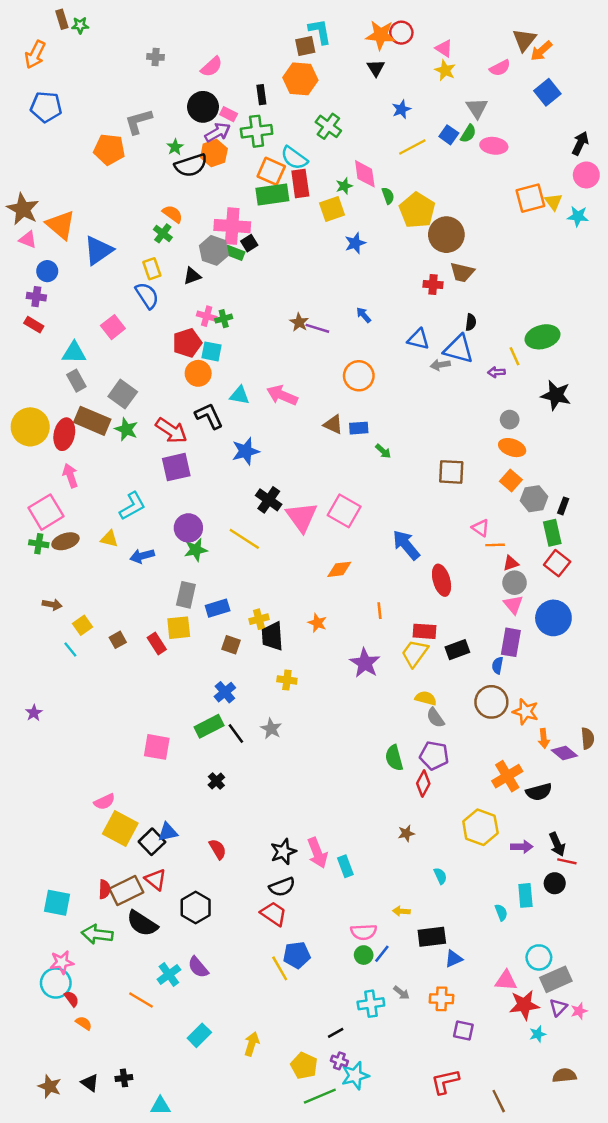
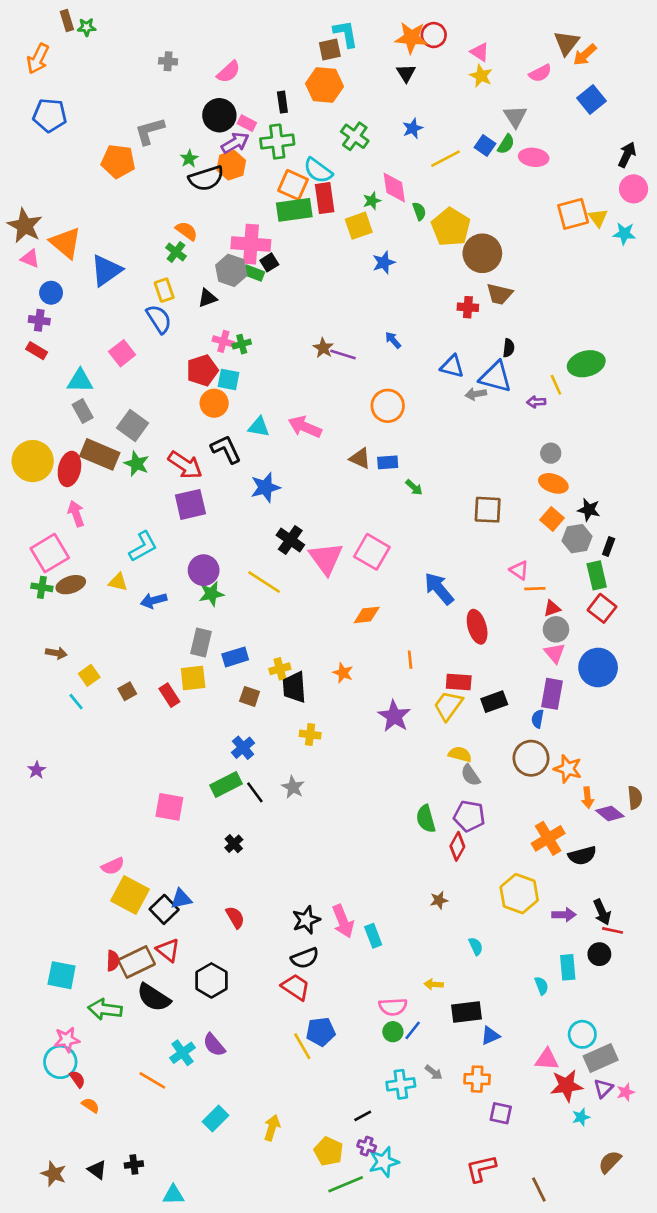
blue star: (401, 109) -> (413, 128), moved
black star: (556, 395) -> (589, 510), moved, size x0.7
brown semicircle: (564, 1075) -> (610, 1162), turned -40

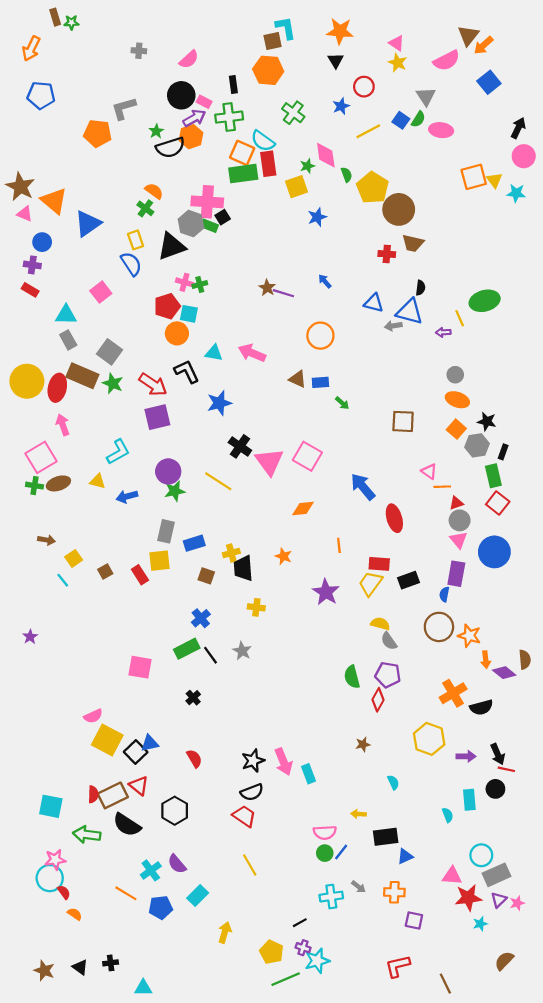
red circle: (434, 35) -> (364, 87), moved
pink semicircle: (540, 73) -> (447, 61), size x1.4
black triangle: (208, 298) -> (171, 246), size x1.8
blue pentagon: (321, 1032) -> (161, 907), moved
cyan rectangle: (215, 1118) -> (198, 895), moved

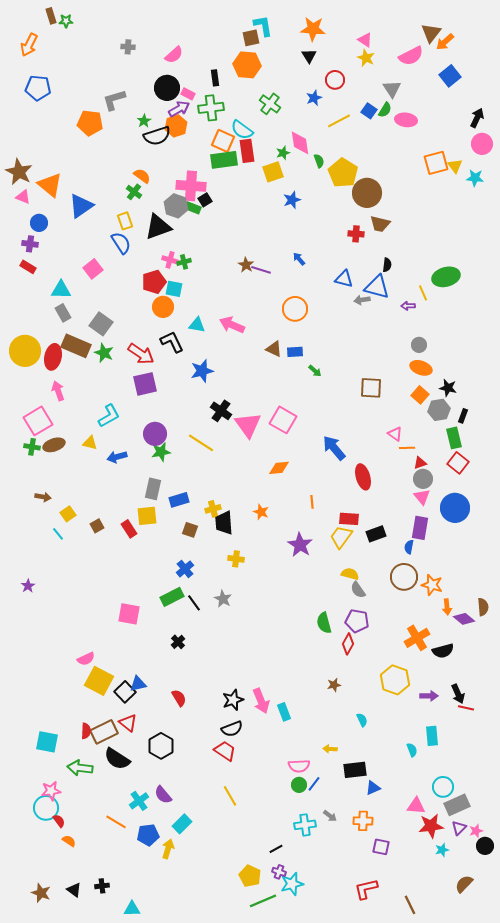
black circle: (495, 789) -> (485, 846), moved
yellow arrow: (225, 932) -> (168, 849), moved

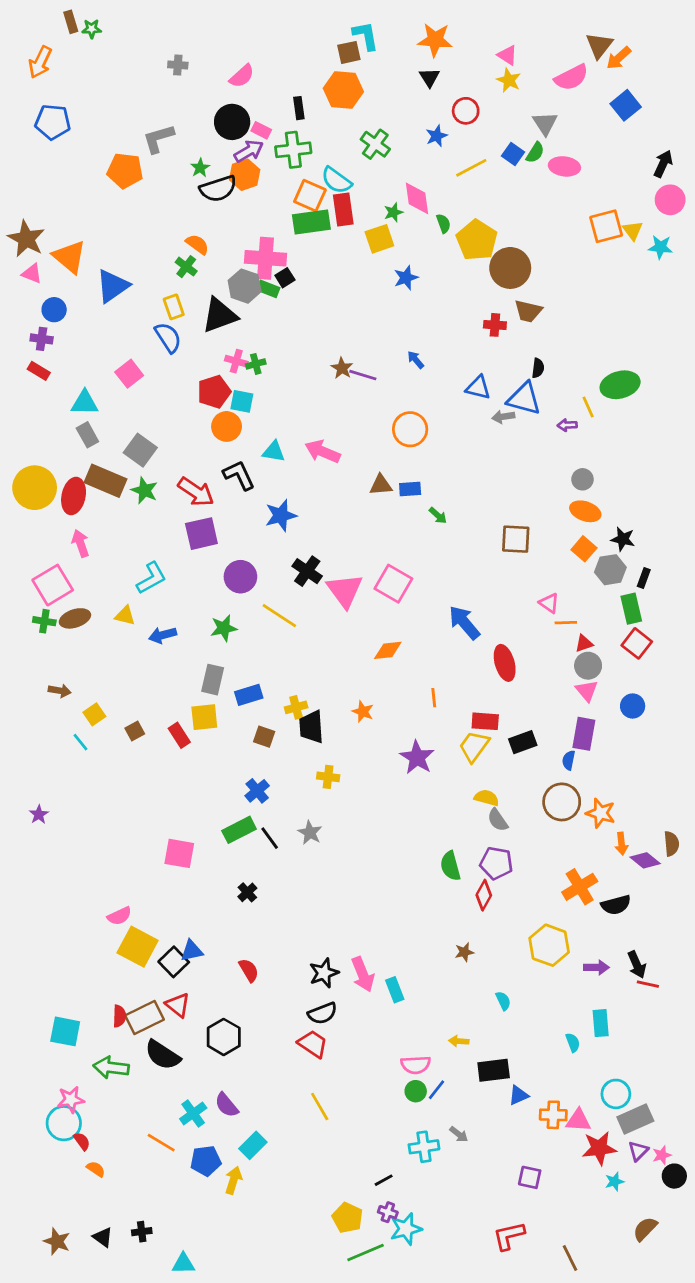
brown triangle: (274, 349) -> (381, 485), turned -30
purple circle: (155, 434) -> (240, 577), moved
blue circle: (455, 508) -> (633, 706), size x0.6
orange cross: (363, 821) -> (553, 1115), moved

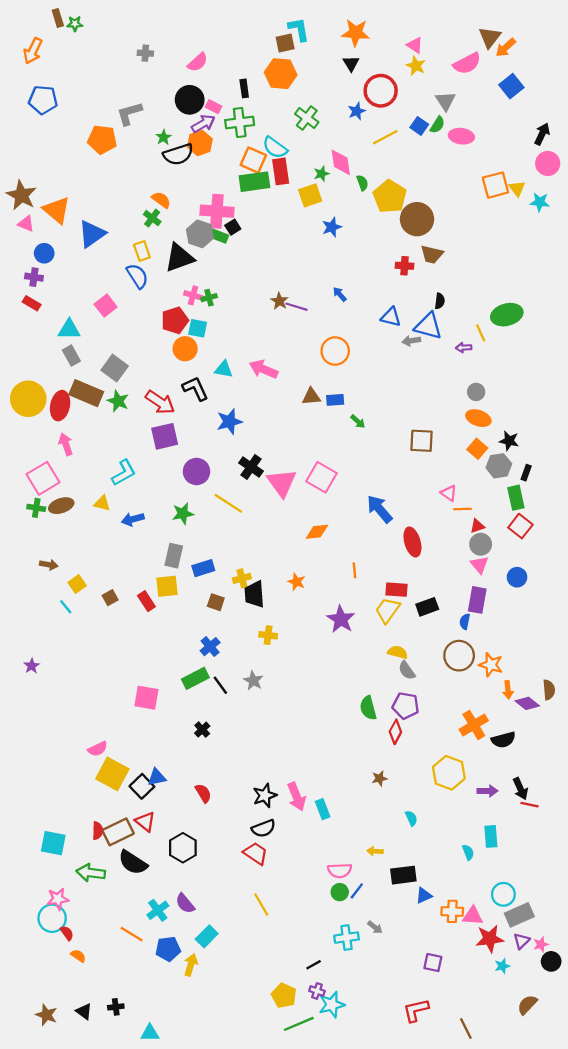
red circle: (466, 111) -> (381, 91), size x1.5

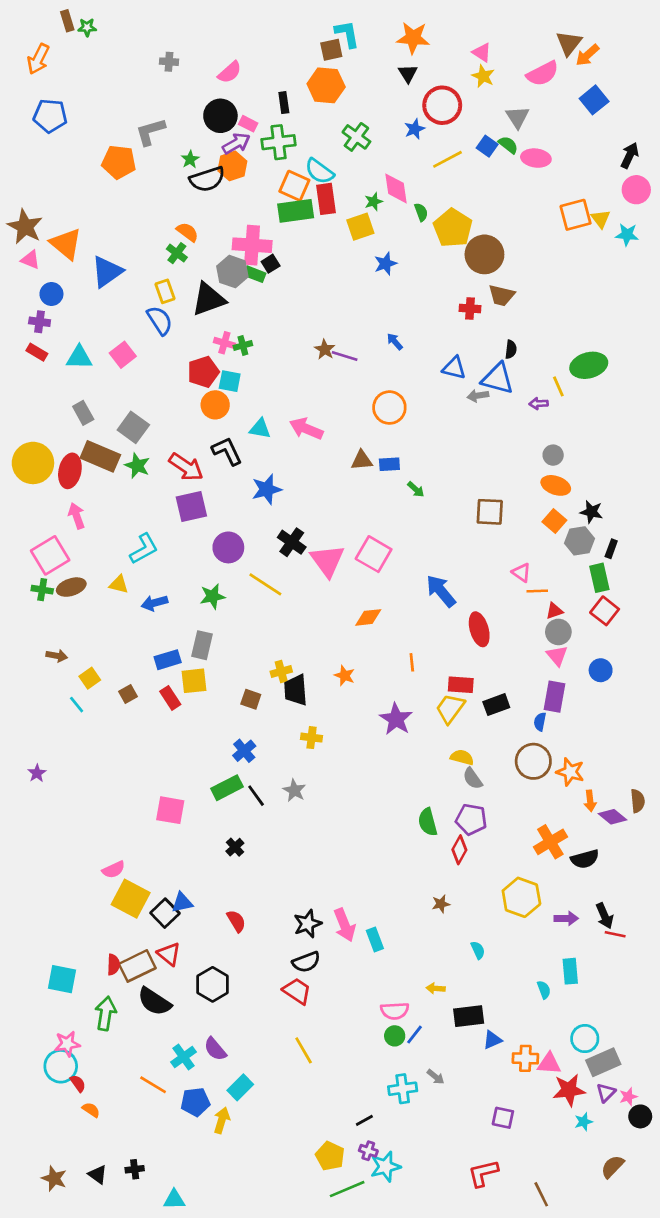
green semicircle: (437, 125) -> (508, 145), turned -84
cyan triangle: (69, 329) -> (79, 357), moved
blue rectangle: (203, 568) -> (168, 660), moved
green arrow: (91, 873) -> (106, 1013), turned 92

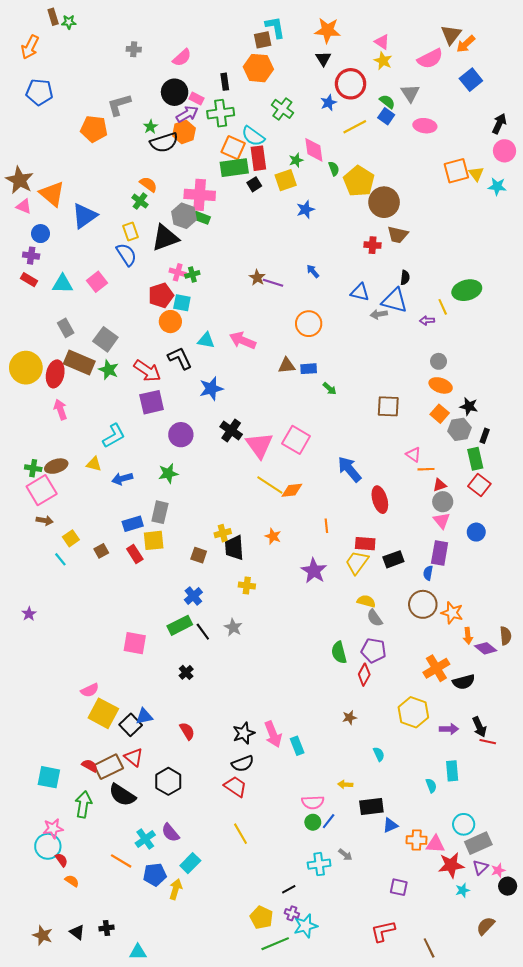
green semicircle: (508, 145) -> (387, 102), moved
black square: (271, 264) -> (254, 184), moved
pink square: (50, 555) -> (42, 490), moved
yellow line: (265, 584) -> (270, 485), moved
red semicircle: (114, 965) -> (90, 766), turned -63

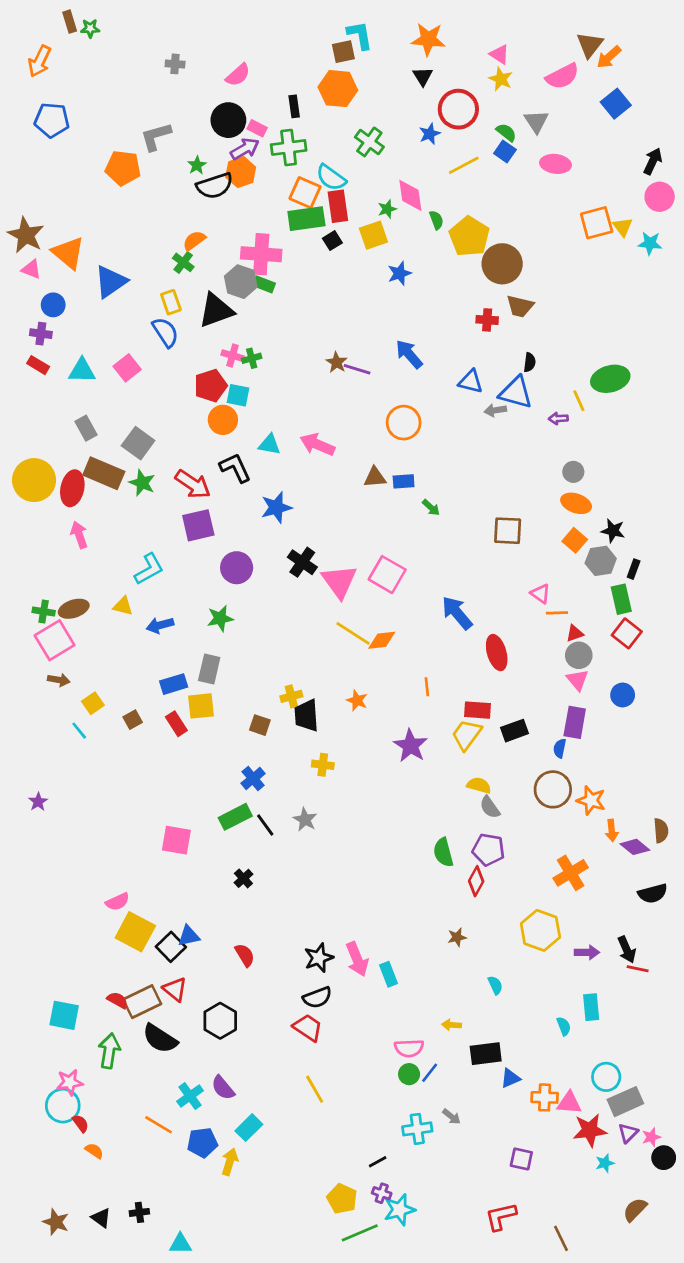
orange semicircle: (148, 184) -> (194, 241), turned -72
blue arrow: (313, 271) -> (409, 354), size x1.6
black semicircle: (464, 682) -> (653, 893), moved

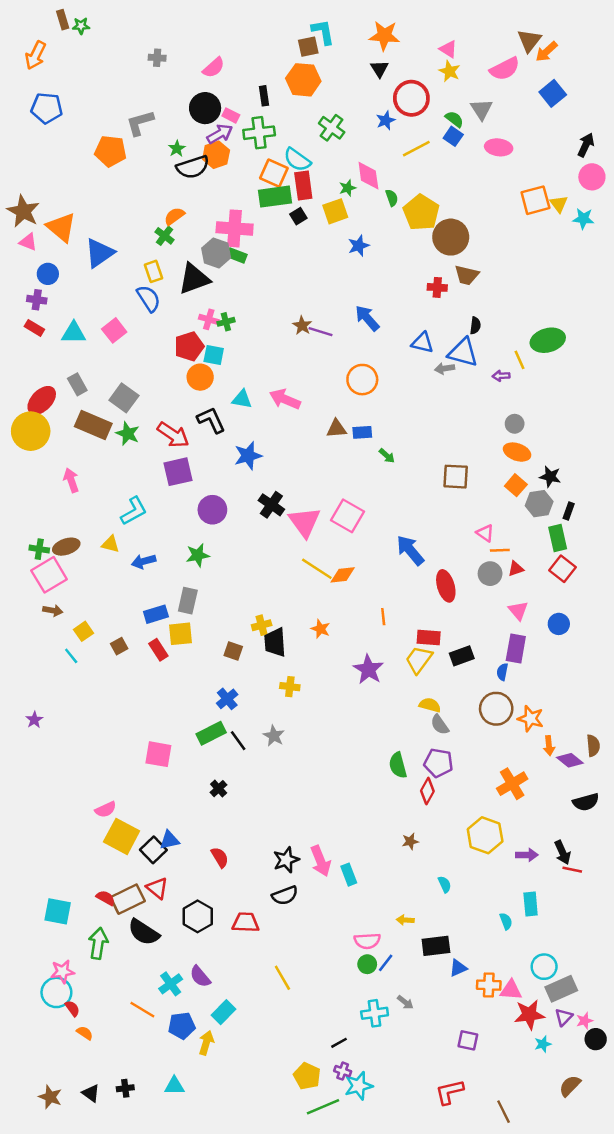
red ellipse: (72, 488) -> (42, 400), moved, turned 32
gray circle: (579, 655) -> (490, 574), moved
red trapezoid: (308, 1028) -> (246, 922), moved, turned -32
cyan triangle: (180, 1244) -> (174, 1086), moved

